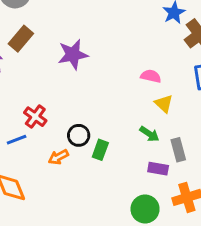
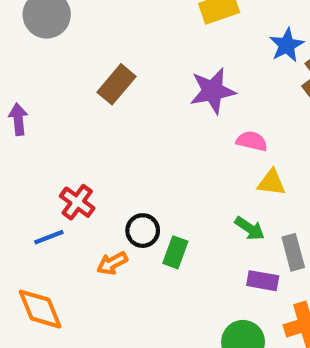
brown rectangle: (21, 39) -> (116, 84), moved
purple star: (73, 55) -> (212, 91), moved
yellow triangle: (164, 104) -> (271, 183), turned -36

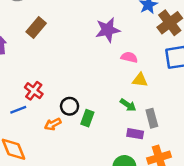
brown rectangle: (116, 84) -> (36, 27), moved

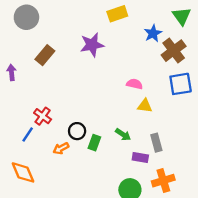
purple star: (108, 30) -> (92, 45), moved
green arrow: (128, 105) -> (123, 135), moved
blue line: (18, 110) -> (28, 135), turned -35

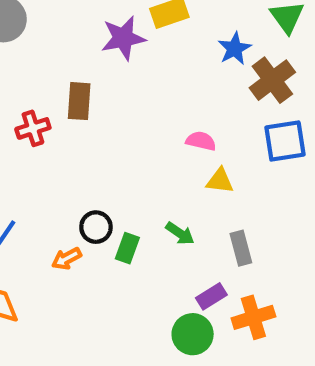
purple star: (92, 45) -> (123, 38), moved
brown rectangle: (45, 55) -> (79, 101), moved, turned -36
red cross: (43, 116) -> (33, 128), moved, turned 36
purple rectangle: (140, 158) -> (211, 296), moved, turned -42

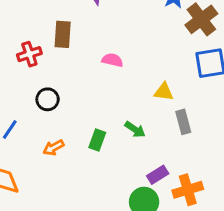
pink semicircle: (201, 141) -> (112, 60), moved
black circle: (96, 227) -> (48, 99), moved
gray rectangle: (241, 248) -> (183, 122), moved

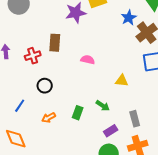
gray rectangle: (183, 122) -> (135, 119), moved
purple rectangle: (158, 175) -> (111, 131), moved

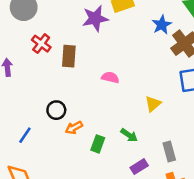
red cross: (33, 56) -> (41, 44), moved, turned -35
yellow triangle: (122, 81) -> (153, 104), turned -48
orange arrow: (49, 118) -> (74, 128), moved

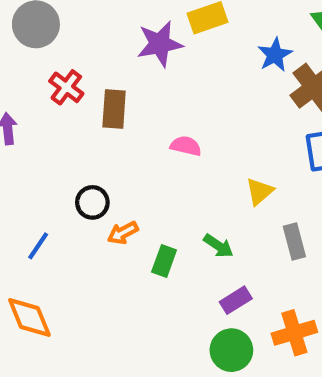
gray rectangle: (169, 151) -> (294, 242), moved

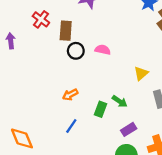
black circle: (92, 202) -> (76, 51), moved
blue line: (38, 246) -> (71, 126), moved
green rectangle: (164, 261) -> (101, 109), moved

